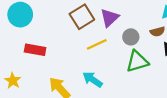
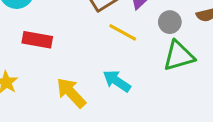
yellow line: (97, 44) -> (123, 32), turned 54

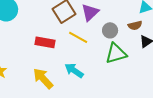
red rectangle: (37, 40) -> (45, 42), moved

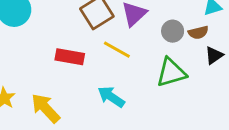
gray circle: (110, 30) -> (173, 31), moved
yellow arrow: (43, 78) -> (45, 108), moved

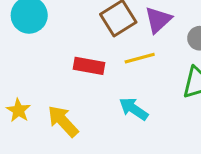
yellow line: (117, 50) -> (140, 58), turned -44

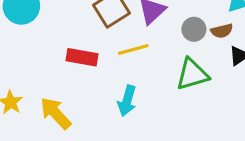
cyan arrow: (134, 109) -> (127, 101), turned -108

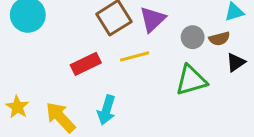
red rectangle: (82, 57) -> (86, 64), turned -36
cyan arrow: (127, 101) -> (106, 110), moved

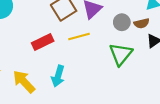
green triangle: (191, 80) -> (121, 54), turned -35

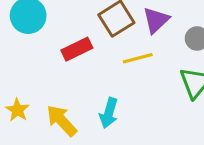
red rectangle: (43, 42) -> (77, 49), moved

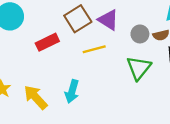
purple triangle: (156, 20) -> (108, 20), turned -45

